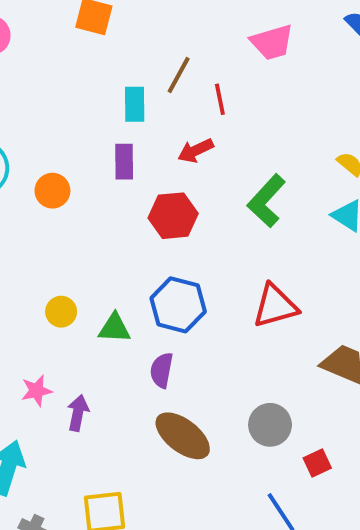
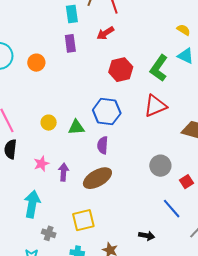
green L-shape: (266, 201) -> (159, 68), moved
red hexagon: (173, 216) -> (121, 70), moved
brown ellipse: (183, 436) -> (97, 178), moved, turned -60

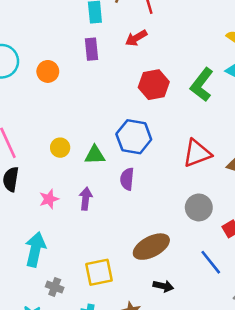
red triangle: (155, 106) -> (197, 153), moved
purple arrow: (64, 172) -> (86, 199), moved
brown ellipse: (97, 178) -> (151, 247), moved
black arrow: (147, 236) -> (163, 286), moved

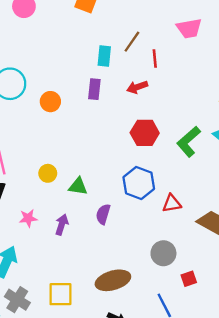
blue hexagon: (134, 137) -> (139, 183), moved
red triangle: (197, 153) -> (172, 203), size x0.7
gray cross: (55, 287) -> (17, 300), size x1.5

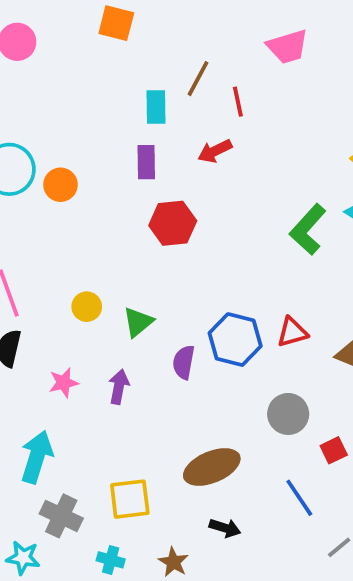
orange circle: (50, 102) -> (60, 185), moved
red hexagon: (145, 133) -> (173, 223), moved
blue hexagon: (139, 183) -> (235, 340), moved
green triangle: (78, 186) -> (138, 322), turned -42

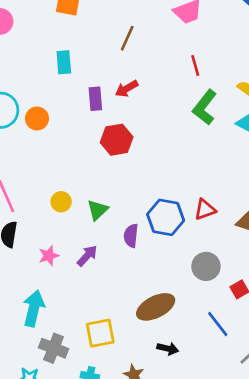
red line: (238, 102) -> (195, 66), moved
cyan rectangle: (156, 107) -> (64, 62), moved
red arrow: (215, 151) -> (127, 89), moved
green L-shape: (308, 229) -> (205, 107), moved
purple arrow: (119, 387) -> (87, 256), turned 35

